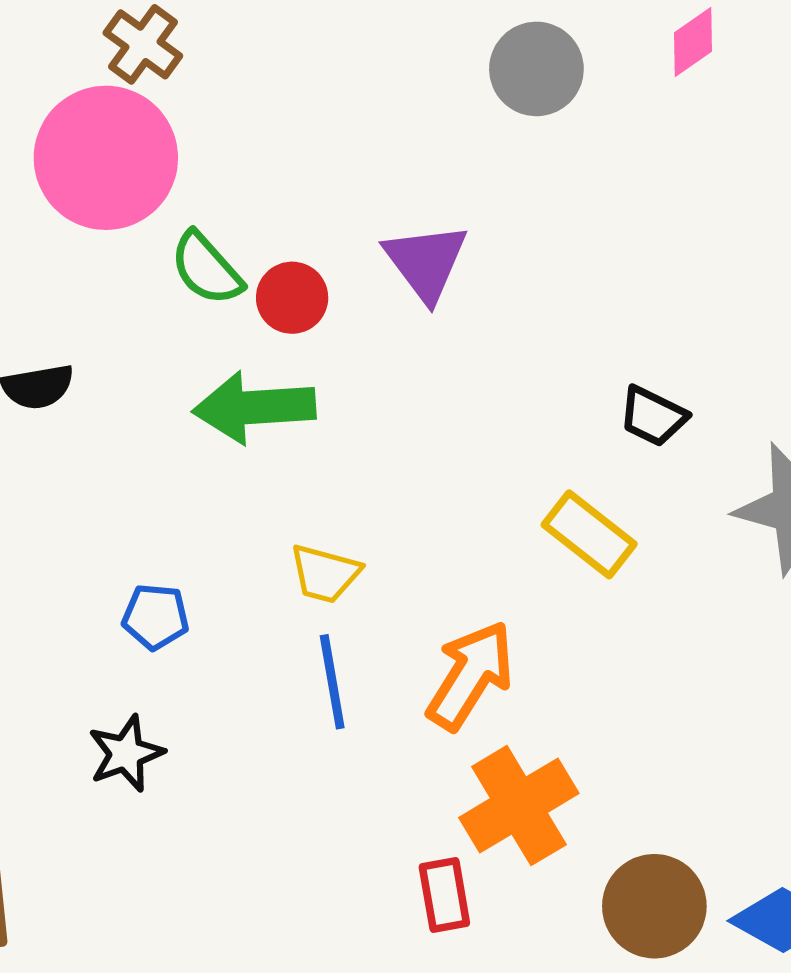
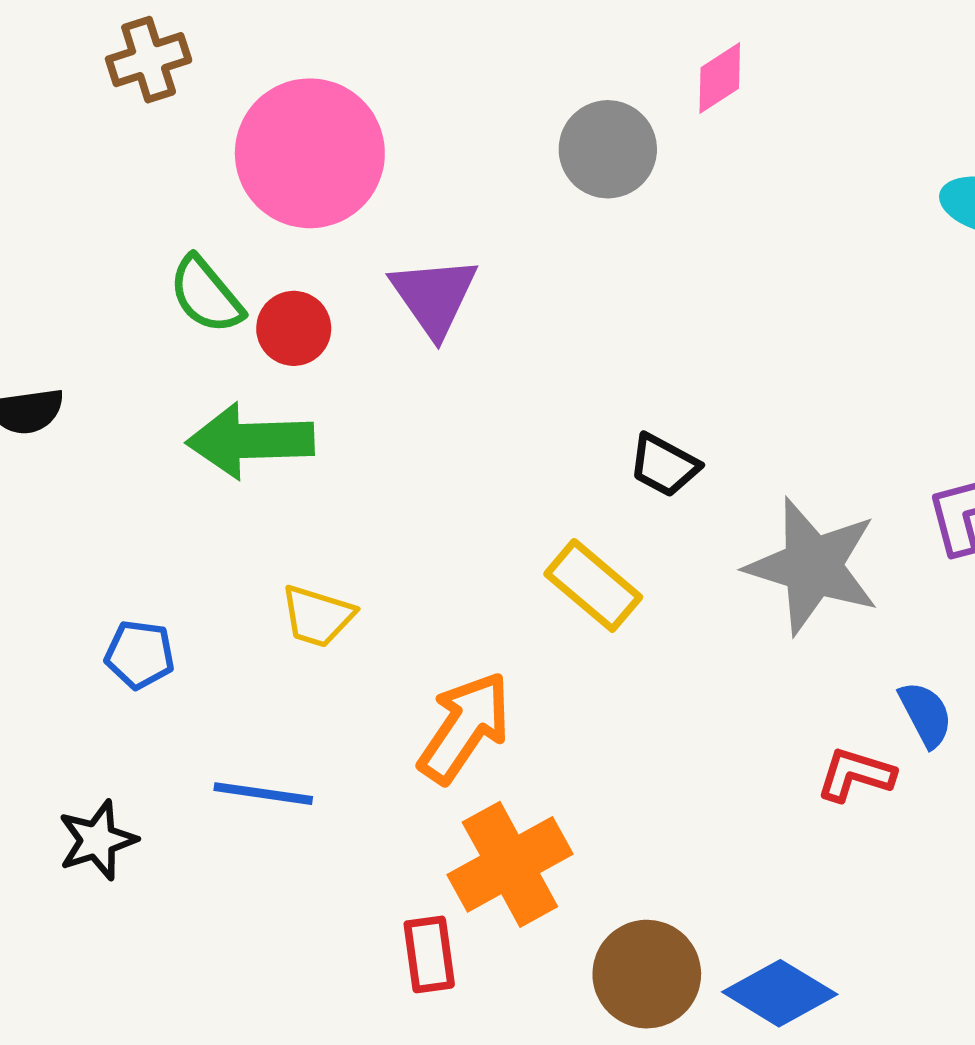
brown cross: (143, 44) -> (149, 60), turned 34
gray circle: (536, 69) -> (608, 149), moved
pink circle: (106, 158) -> (310, 153), moved
blue line: (332, 682) -> (263, 794), moved, turned -74
black star: (126, 754) -> (97, 840), moved

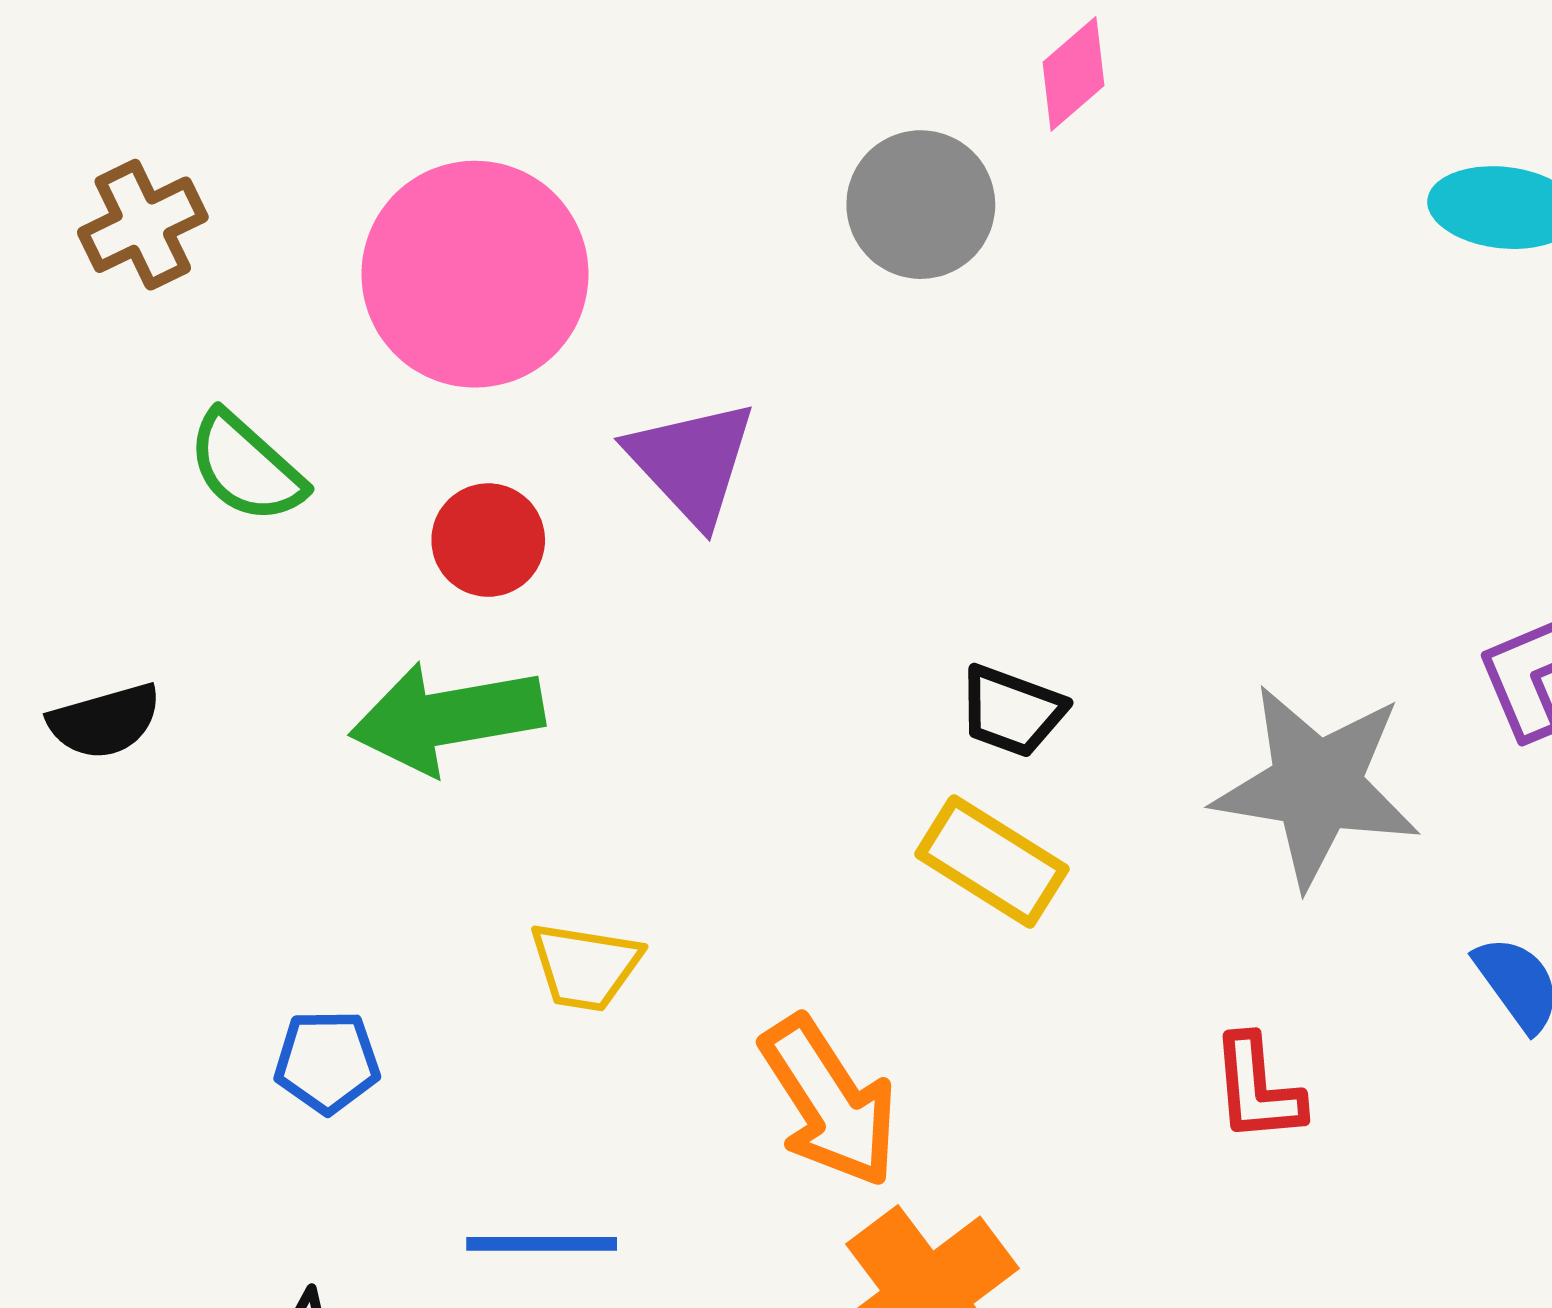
brown cross: (149, 60) -> (143, 225), moved
green semicircle: (206, 295) -> (246, 467), moved
black trapezoid: (664, 465) -> (1012, 711), moved
orange arrow: (465, 727) -> (829, 1102), turned 121
red L-shape: (856, 775) -> (1257, 1089), moved, turned -104

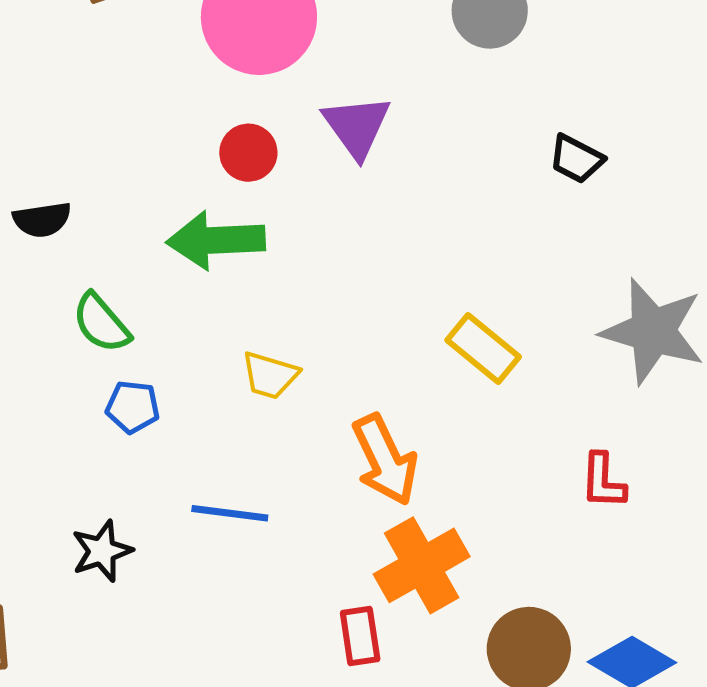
green semicircle: (246, 467) -> (101, 323), moved
black trapezoid: (1012, 711) -> (576, 159), moved

